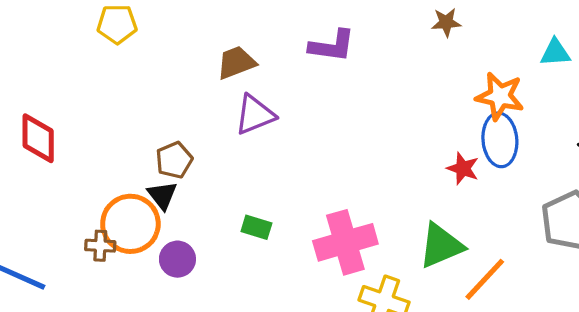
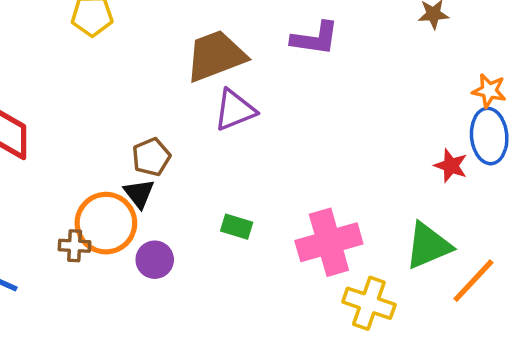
brown trapezoid: (236, 63) -> (216, 56), size x1.5
orange star: (500, 96) -> (489, 91), size x0.7

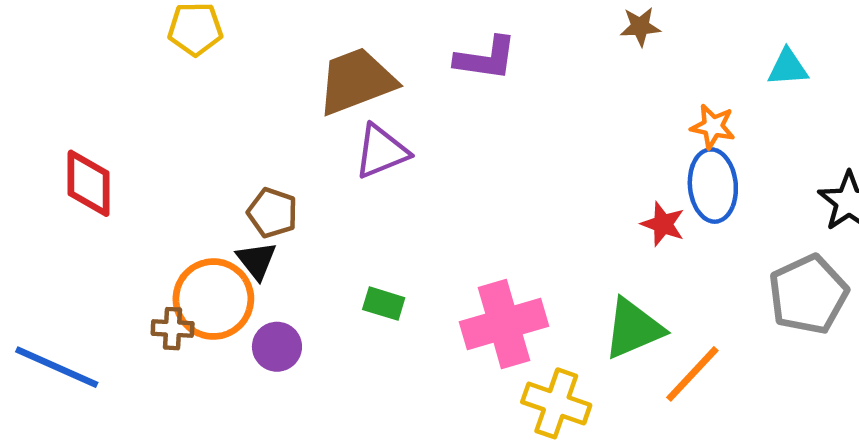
brown pentagon: (151, 157) -> (272, 213), turned -30

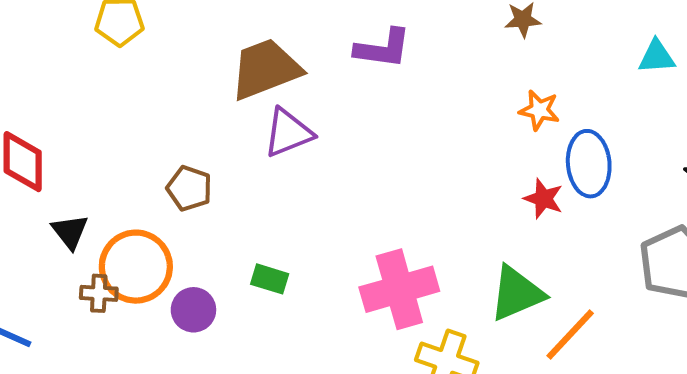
orange star: (713, 126) -> (539, 110), moved
black triangle: (257, 260) -> (70, 232), moved
green rectangle: (384, 304) -> (270, 279), moved

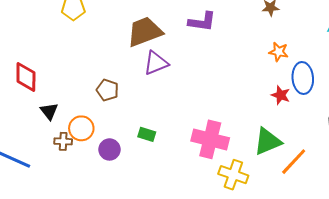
orange circle: (136, 267) -> (81, 128), size x0.7
pink cross: (399, 289) -> (210, 139), turned 30

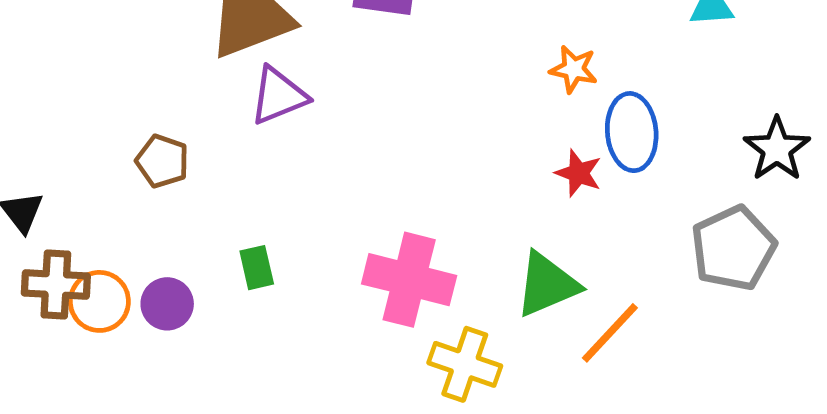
orange circle: (81, 128) -> (99, 301), moved
green rectangle: (147, 134) -> (257, 268), turned 60
brown cross: (63, 141) -> (56, 284), size x1.5

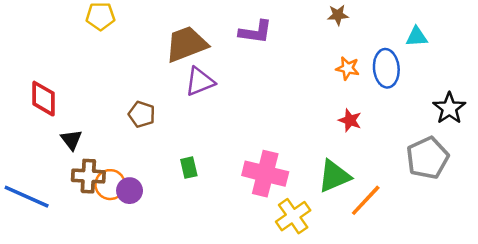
blue ellipse: (632, 132) -> (386, 68), moved
purple circle: (167, 304) -> (130, 191), moved
yellow cross: (465, 364) -> (293, 216), turned 36

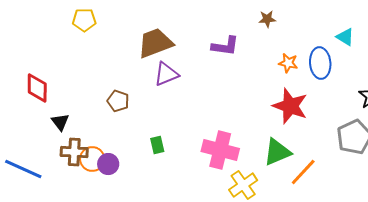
brown star: (338, 15) -> (267, 19), moved
purple L-shape: (255, 32) -> (225, 46), moved
cyan triangle: (417, 37) -> (345, 37), turned 36
red star: (350, 120) -> (290, 106), size x1.8

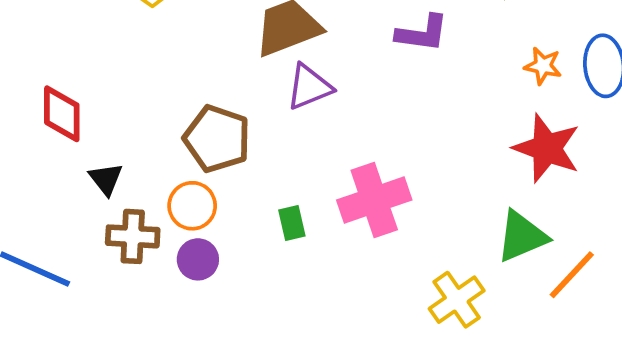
brown pentagon: (118, 101) -> (217, 139), size x1.6
pink cross: (220, 150) -> (374, 200), moved, turned -33
orange circle: (92, 159) -> (192, 206), moved

